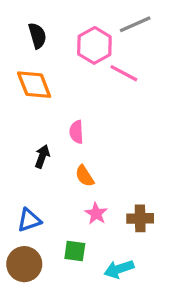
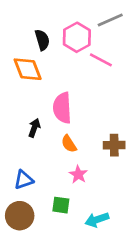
black semicircle: (37, 36) -> (42, 40), moved
pink semicircle: (76, 132) -> (62, 108), size x1.6
brown cross: (140, 218) -> (114, 145), moved

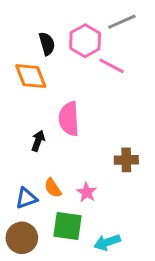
orange semicircle: (69, 144) -> (53, 188), moved
green square: (61, 205) -> (67, 226), size x1.5

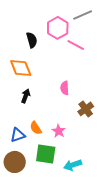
black semicircle: (47, 44) -> (32, 40), moved
orange diamond: (31, 76) -> (21, 68), moved
pink semicircle: (69, 119) -> (65, 88), moved, size x0.6
brown cross: (126, 160) -> (86, 109), turned -35

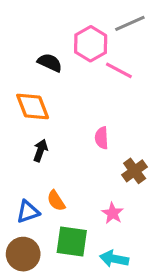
black semicircle: (32, 40) -> (50, 63), turned -49
pink star: (59, 131) -> (113, 213), moved
cyan arrow: (73, 165) -> (114, 259), turned 30

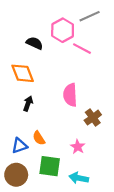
pink semicircle: (102, 138) -> (70, 95), size x1.5

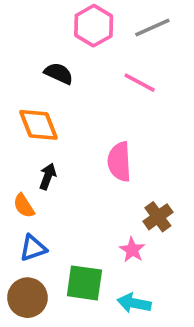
pink hexagon: (63, 30) -> (94, 26), moved
brown cross: (93, 118) -> (158, 217), moved
orange semicircle: (39, 138) -> (24, 206), moved

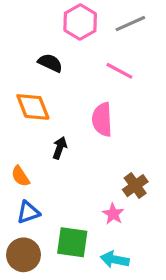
pink semicircle: (119, 162) -> (102, 120), moved
black arrow: (48, 176) -> (60, 148), moved

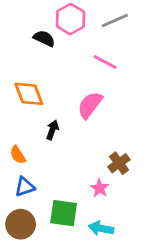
black semicircle: (50, 63) -> (44, 38), moved
pink semicircle: (102, 120) -> (90, 105), turned 40

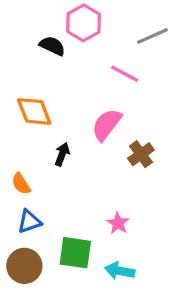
gray line: (115, 20) -> (152, 36), moved
brown cross: (119, 163) -> (141, 154), moved

